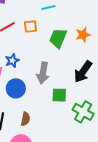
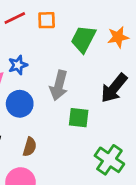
green cross: (83, 112) -> (109, 160), moved

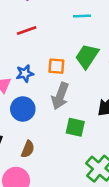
orange square: (47, 20) -> (56, 66), moved

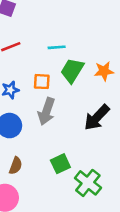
cyan line: (82, 16) -> (57, 47), moved
green square: (75, 127) -> (60, 164), moved, turned -36

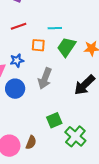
orange square: (42, 82) -> (38, 45), moved
brown semicircle: (16, 166) -> (31, 142), moved

